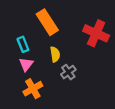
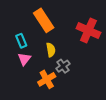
orange cross: (33, 89) -> (47, 79), moved

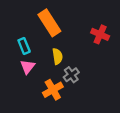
red cross: (88, 30) -> (100, 34), size x0.7

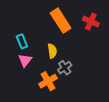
orange rectangle: (49, 23) -> (61, 21), moved
red cross: (100, 34) -> (91, 22), moved

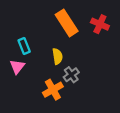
pink triangle: (25, 60) -> (17, 67), moved

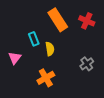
cyan rectangle: (24, 46) -> (34, 39), moved
gray cross: (71, 75) -> (87, 64), moved

